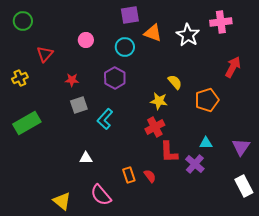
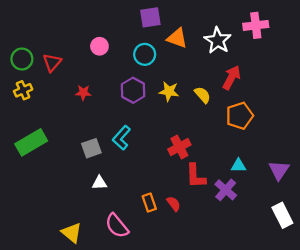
green circle: (23, 21) -> (22, 59), moved
red arrow: (233, 67) -> (231, 78), moved
yellow star: (159, 101) -> (169, 91), moved
gray square: (79, 105) -> (91, 148), moved

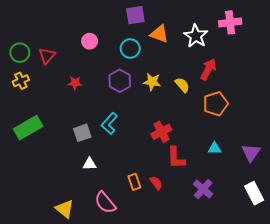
purple cross: (226, 190) -> (203, 189), moved

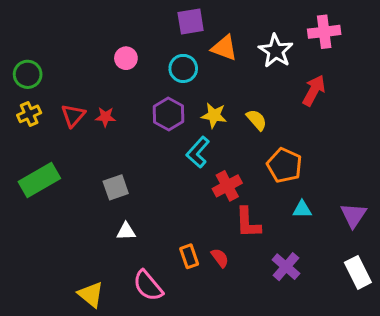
red triangle: (47, 56) -> (73, 115), moved
red arrow: (208, 69) -> (314, 90), moved
orange pentagon: (216, 104) -> (284, 165), moved, turned -30
cyan L-shape: (109, 123) -> (198, 152), moved

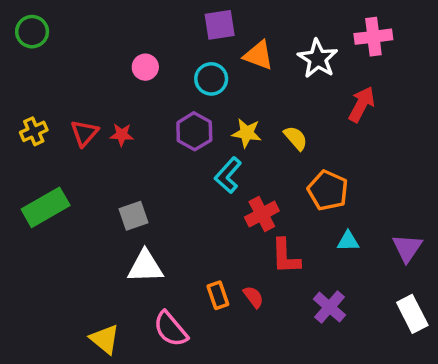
green circle: (28, 74) -> (32, 32), moved
white triangle: (126, 231) -> (145, 266), size x1.6

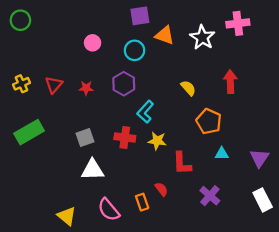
red arrow: (362, 104) -> (230, 82), moved, turned -30
yellow star: (247, 133) -> (157, 141), moved
red star: (122, 135) -> (86, 88), moved
red cross: (262, 214) -> (125, 138), moved, turned 36
orange rectangle: (218, 295) -> (142, 202), moved

